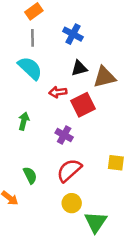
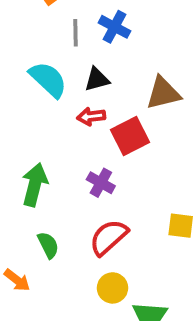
gray line: (33, 38) -> (75, 33), moved
black triangle: (79, 68) -> (97, 79), moved
green arrow: (24, 121) -> (35, 185), moved, size x1.5

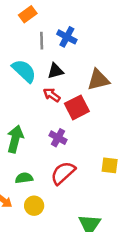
red arrow: (91, 116) -> (52, 95), turned 42
green semicircle: (48, 245) -> (24, 178), turned -72
yellow circle: (113, 288) -> (34, 206), moved

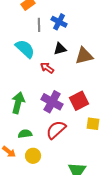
black triangle: (55, 71) -> (60, 49), moved
red square: (77, 107) -> (79, 101), moved
purple cross: (58, 138) -> (52, 102), size x1.5

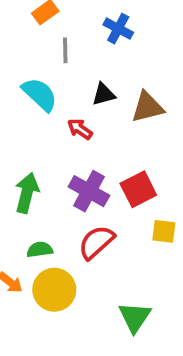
blue cross: (59, 22) -> (118, 29), moved
yellow circle: (33, 156) -> (54, 290), size x1.5

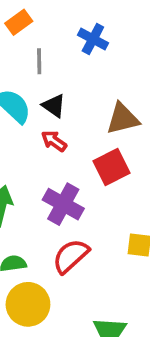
black triangle: (104, 94) -> (54, 106), moved, turned 50
red square: (138, 189) -> (112, 167), moved

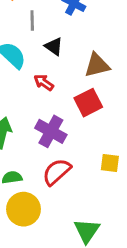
black triangle: (54, 106) -> (54, 46), moved

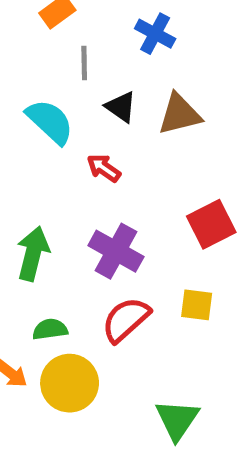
brown triangle: (97, 65) -> (180, 114), moved
red square: (88, 103) -> (211, 224), moved
yellow square: (110, 163) -> (197, 305), moved

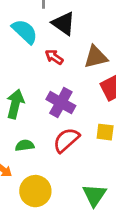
black triangle: (121, 107) -> (64, 23), size x1.4
brown triangle: (180, 114) -> (96, 57), moved
yellow circle: (70, 383) -> (35, 191), moved

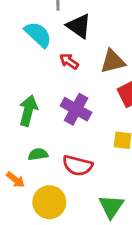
red semicircle: (66, 140) -> (77, 166), moved, turned -124

